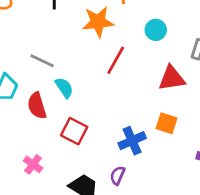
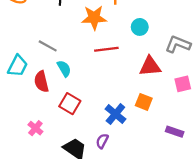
red line: (116, 60) -> (106, 49), turned 50
blue cross: (132, 141) -> (115, 114), turned -30

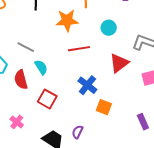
red triangle: (150, 66) -> (119, 63), turned -30
orange square: (144, 102) -> (104, 107), moved
blue cross: (115, 114) -> (87, 85), moved
purple rectangle: (175, 132) -> (143, 122), turned 49

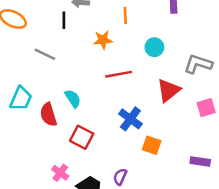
orange star: (67, 20) -> (103, 40), size x0.7
gray line: (26, 47) -> (45, 54), moved
pink cross: (17, 122) -> (60, 173), moved
purple rectangle: (143, 122) -> (200, 161), turned -56

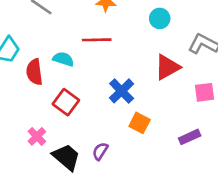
red line: (119, 74) -> (97, 40), moved
cyan semicircle: (73, 99) -> (63, 59), turned -48
purple rectangle: (200, 161) -> (190, 137), moved, turned -42

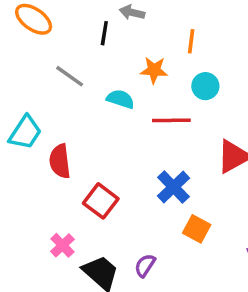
cyan circle: (160, 18) -> (205, 86), moved
red line: (97, 40) -> (171, 120), moved
cyan semicircle: (63, 59) -> (120, 99), moved

